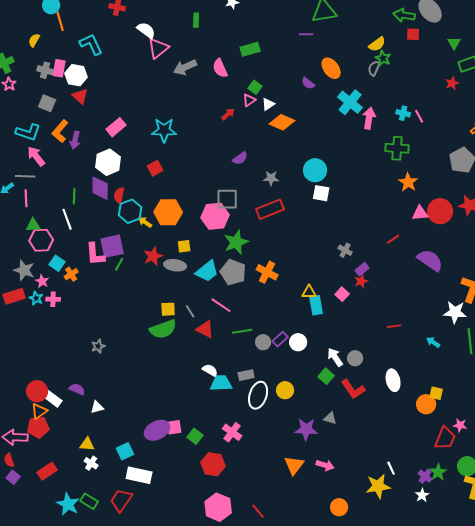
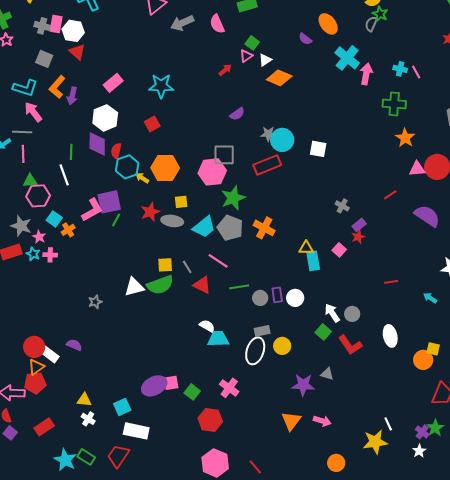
cyan circle: (315, 170) -> (282, 140), moved
pink L-shape: (95, 254) -> (92, 210), turned -115
purple rectangle: (280, 339) -> (277, 295), turned -56
gray rectangle: (246, 375) -> (262, 331), moved
white triangle: (97, 407) -> (134, 287), moved, size x1.5

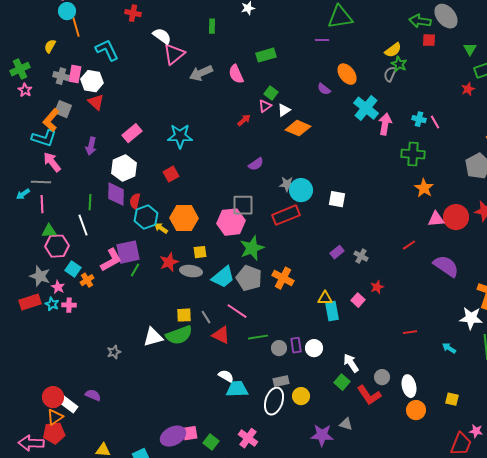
orange L-shape: (57, 87) -> (51, 120), moved
purple rectangle: (359, 225) -> (337, 252), moved
gray circle: (352, 314) -> (382, 377), moved
orange circle: (423, 360) -> (416, 410), moved

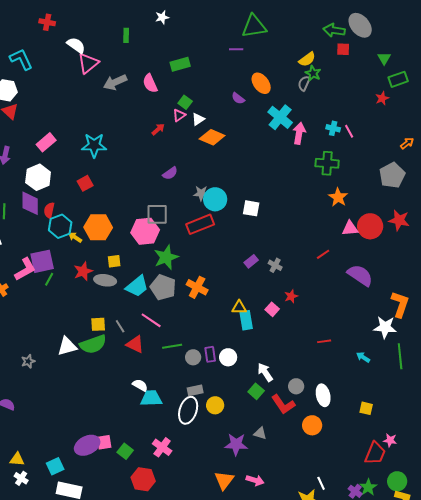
orange circle: (416, 410) -> (312, 425), moved

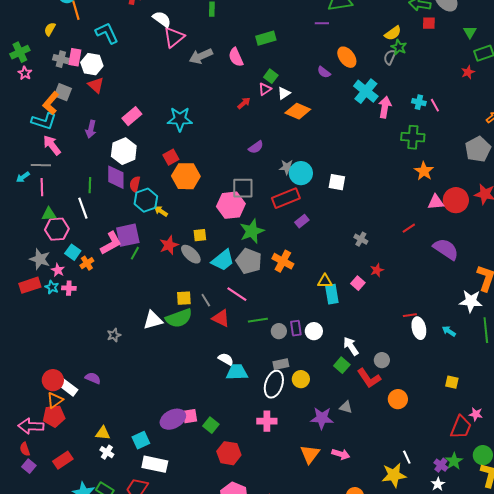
orange hexagon: (98, 227) -> (186, 176), moved
purple rectangle: (251, 261) -> (302, 221), moved
gray ellipse: (105, 280) -> (191, 254), turned 35
white ellipse: (323, 395) -> (419, 328), moved
pink cross: (162, 447) -> (267, 421), moved, turned -36

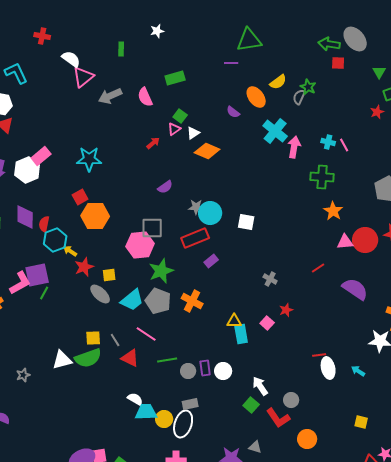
yellow semicircle: (393, 33) -> (278, 82), moved
white hexagon: (124, 151) -> (27, 170), moved
red star: (169, 245) -> (84, 267), moved
yellow circle: (301, 379) -> (164, 419), moved

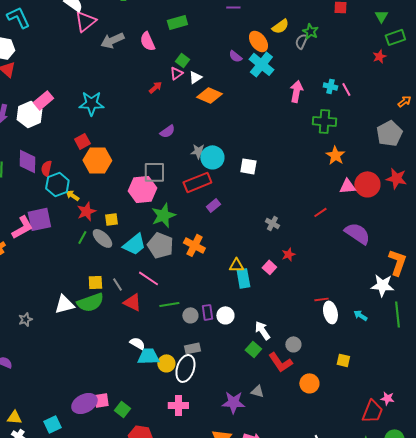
cyan cross: (275, 131) -> (261, 64), moved
green line: (44, 293) -> (82, 237), moved
yellow square: (361, 422) -> (343, 360), moved

